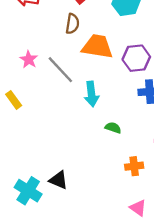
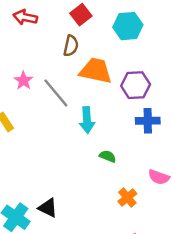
orange cross: (134, 166) -> (127, 197), turned -36

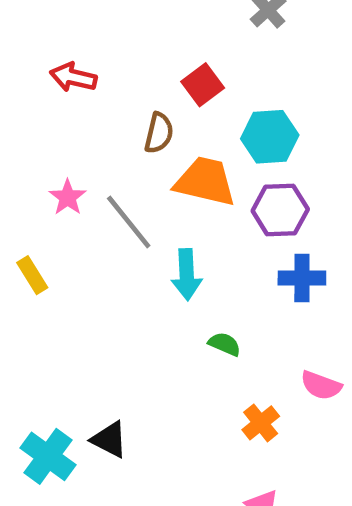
red square: (81, 15) -> (203, 85), moved
cyan hexagon: (128, 26) -> (270, 137), moved

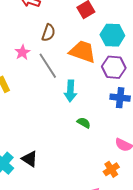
brown semicircle: (159, 133) -> (49, 33), moved
orange cross: (261, 423) -> (111, 169), moved

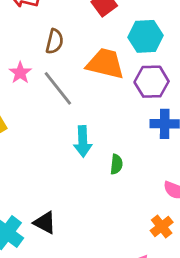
cyan arrow: (70, 91) -> (83, 141), moved
green semicircle: (84, 123) -> (116, 164), turned 72

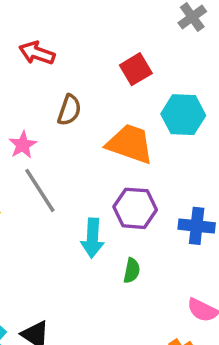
purple hexagon: (152, 82) -> (135, 208), moved
gray line: (58, 88) -> (40, 190), moved

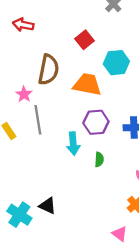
red arrow: (37, 53) -> (23, 25), moved
brown semicircle: (69, 110) -> (48, 70), size x1.6
gray line: (40, 190) -> (38, 120), turned 32

